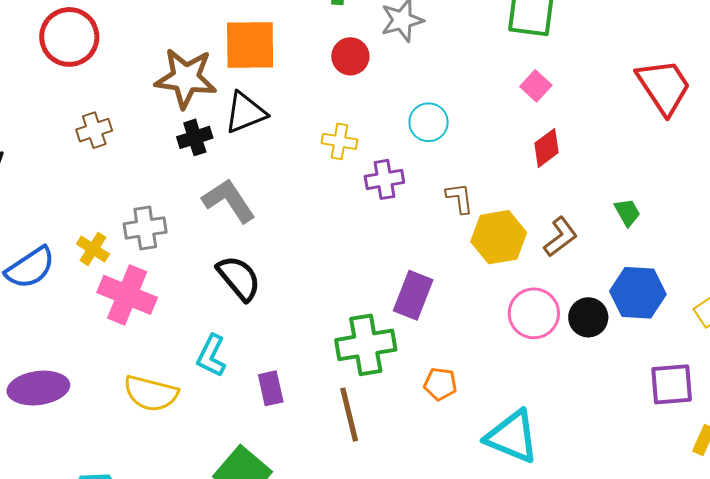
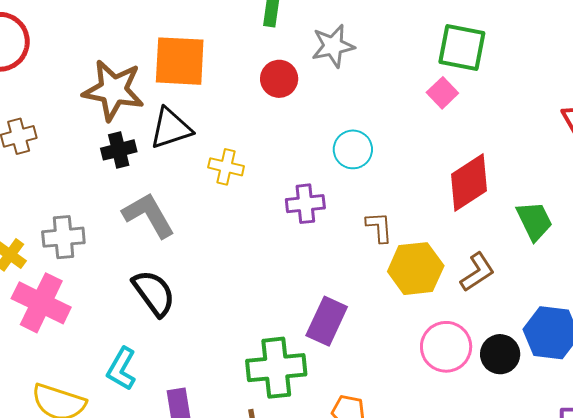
pink square: (536, 86) -> (442, 93), moved
yellow cross: (339, 141) -> (226, 167), moved
red diamond: (546, 148) -> (469, 182), size x1.5
green trapezoid: (627, 212) -> (534, 221), moved, size x1.4

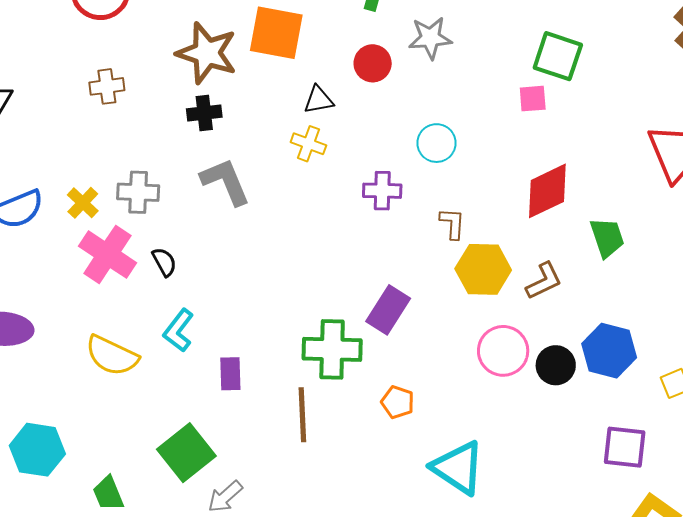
pink square: (442, 93) -> (533, 99), turned 32
black triangle: (171, 128) -> (319, 100), moved, size x0.7
black semicircle: (154, 293) -> (164, 262), moved, size x0.6

